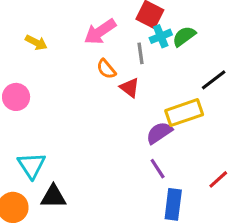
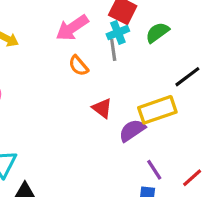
cyan cross: (161, 36) -> (118, 32), moved
red triangle: (130, 88) -> (102, 108), moved
purple line: (158, 169) -> (154, 170), moved

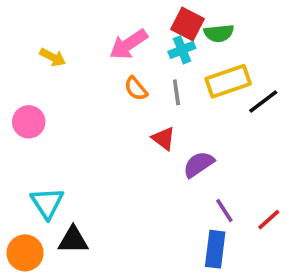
green semicircle: (157, 32) -> (219, 33), moved, turned -150
gray line: (113, 50) -> (176, 92), moved
yellow rectangle: (157, 110) -> (228, 81), moved

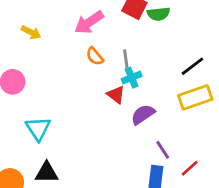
cyan cross: (182, 50) -> (132, 78), moved
yellow rectangle: (228, 81) -> (195, 97), moved
cyan triangle: (47, 203) -> (38, 129), moved
red line: (269, 220) -> (190, 168), moved

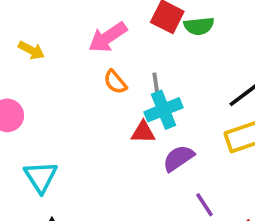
cyan cross: (132, 78) -> (164, 110), size x1.4
red triangle: (116, 95) -> (143, 132), turned -36

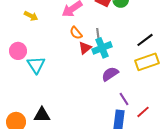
red triangle: (143, 132) -> (85, 48), moved, turned -40
cyan triangle: (41, 177) -> (36, 65), moved

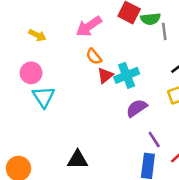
gray line: (98, 35) -> (164, 31), moved
pink circle: (18, 51) -> (31, 73), moved
black triangle: (42, 115) -> (78, 160), moved

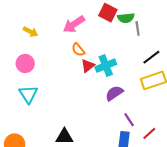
cyan triangle: (44, 97) -> (28, 94), moved

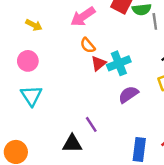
purple line: (129, 120) -> (91, 124), moved

